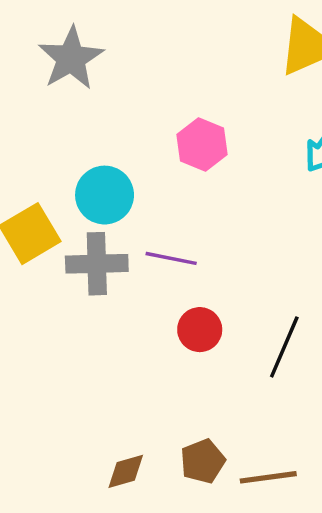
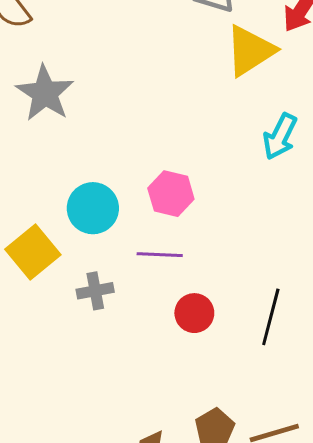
pink hexagon: (202, 145) -> (171, 194), moved
gray cross: (97, 264) -> (95, 291), moved, size x0.7

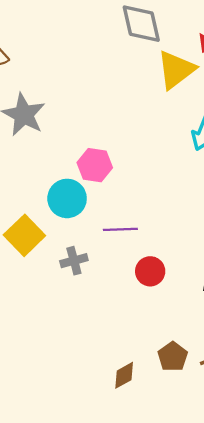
pink hexagon: (171, 194) -> (95, 165), moved

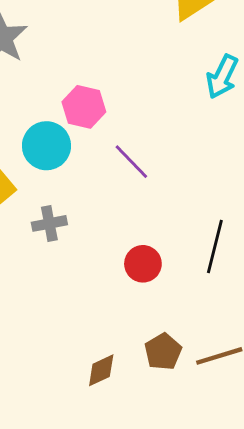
purple line: (120, 229) -> (131, 162), moved, turned 44
red circle: (150, 271) -> (143, 264), moved

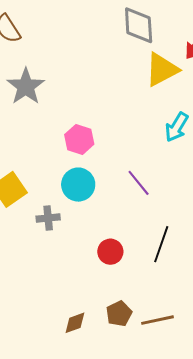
cyan circle: (46, 146) -> (78, 185), moved
purple line: (131, 162) -> (139, 183), moved

